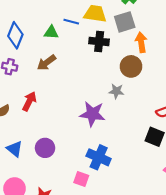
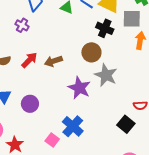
brown arrow: (47, 63) -> (53, 61), moved
brown circle: (131, 66) -> (91, 52), moved
gray star: (116, 91) -> (106, 75), size x1.6

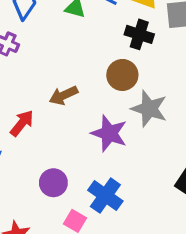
red arrow: (29, 60) -> (22, 123), moved
purple circle: (30, 104) -> (53, 183), moved

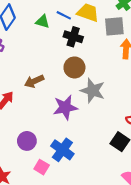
black cross: (139, 34) -> (73, 37), moved
purple star: (109, 133) -> (65, 107), turned -30

